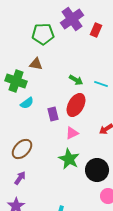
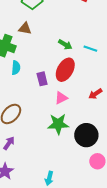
cyan semicircle: (27, 103) -> (16, 68), turned -48
green star: (69, 159) -> (58, 124), turned -30

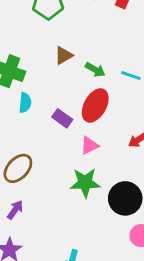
brown triangle: (25, 28) -> (64, 55), moved, turned -40
purple rectangle: (42, 79) -> (62, 118), turned -40

